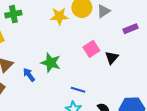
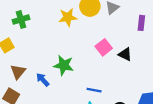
purple rectangle: (131, 29) -> (141, 23), turned -56
black triangle: (112, 58) -> (125, 54), turned -40

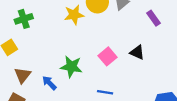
purple rectangle: (141, 23) -> (153, 18), turned -40
pink square: (104, 47) -> (108, 56), moved

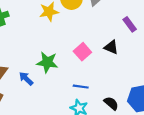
purple rectangle: (153, 18) -> (130, 24), moved

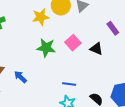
pink square: (82, 52) -> (73, 43), moved
green star: (47, 62) -> (46, 48), moved

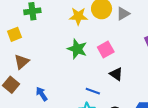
black triangle: (96, 49) -> (116, 74), moved
blue arrow: (20, 77) -> (42, 94), moved

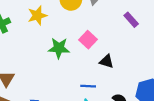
yellow star: (78, 16) -> (37, 15), moved

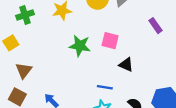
pink square: (88, 40) -> (110, 41), turned -36

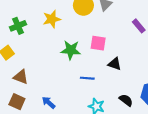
brown triangle: (24, 70) -> (21, 77), turned -42
blue line: (105, 87) -> (87, 78), moved

